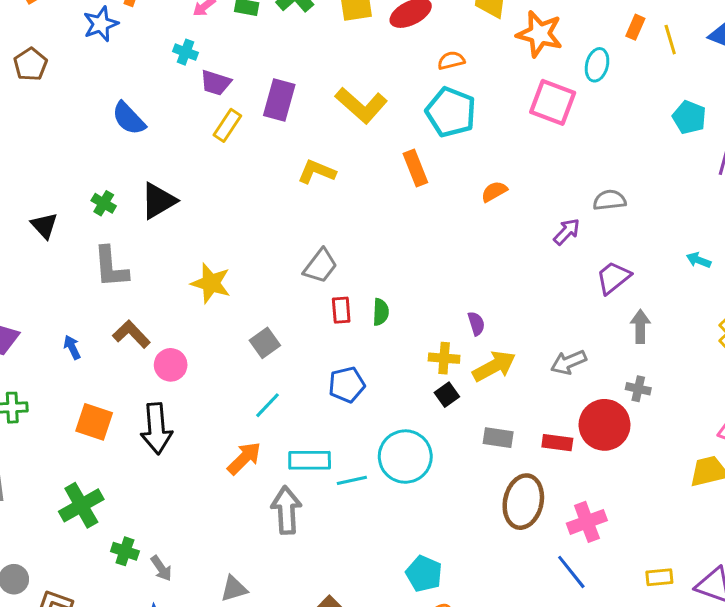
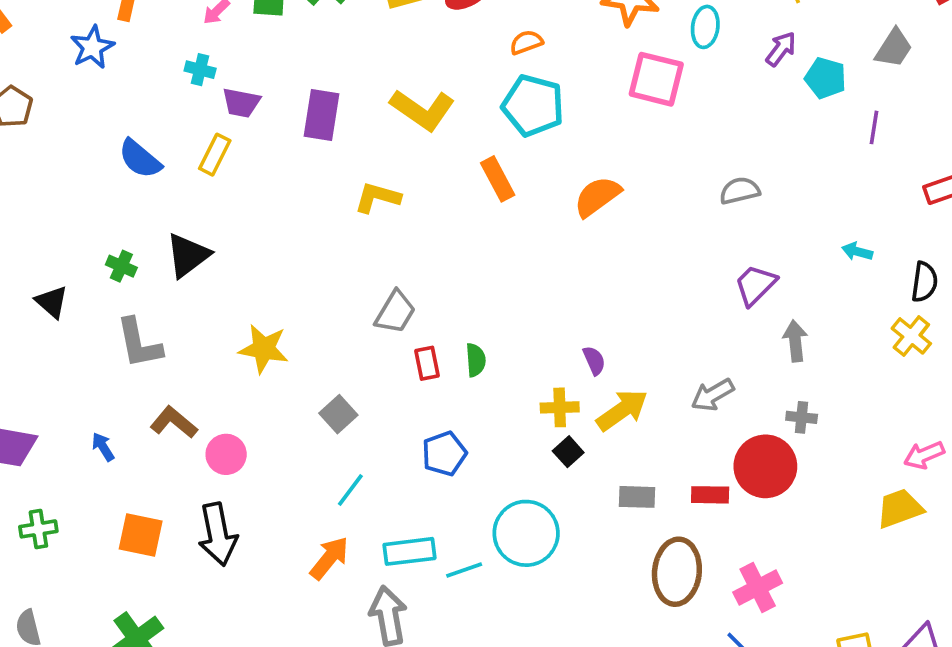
yellow rectangle: (227, 125) -> (215, 155), moved
orange semicircle: (494, 191) -> (597, 196), size x1.5
purple arrow: (567, 232) -> (781, 49), moved

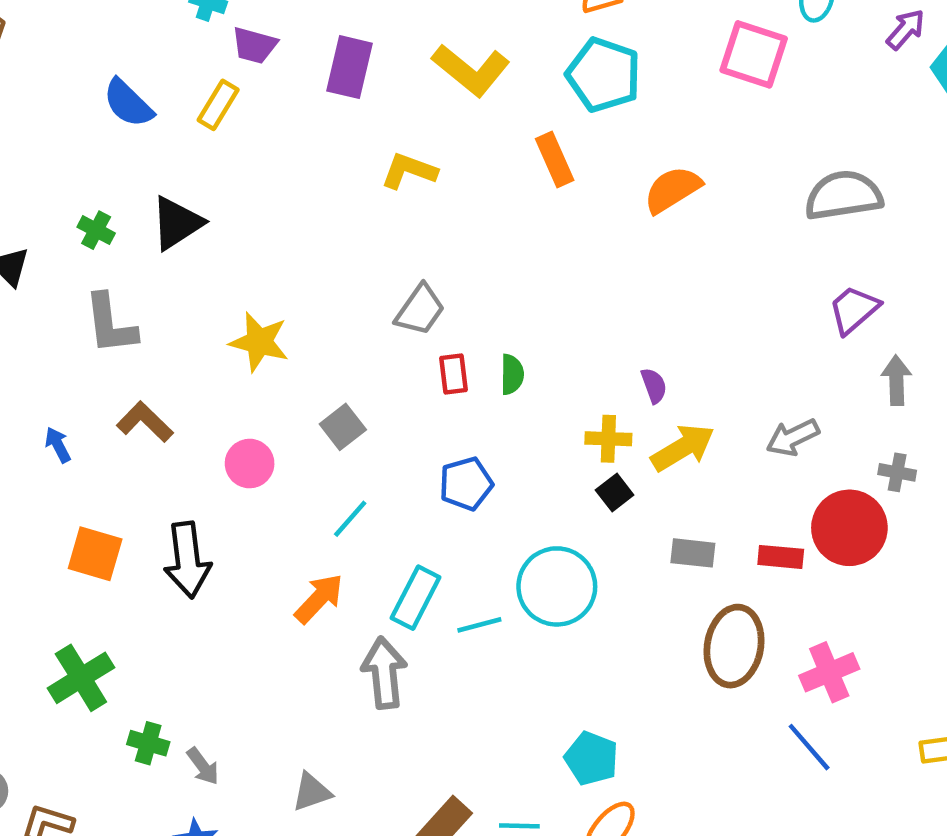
gray semicircle: (740, 191) -> (843, 195), size x1.6
pink circle: (226, 454) -> (250, 464), moved
cyan rectangle: (410, 551) -> (416, 598), turned -60

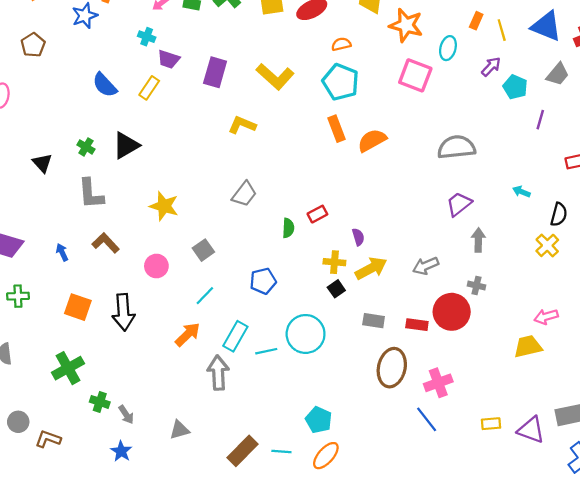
orange rectangle: (555, 160) -> (337, 129), moved
red rectangle: (454, 374) -> (317, 214), moved, turned 66

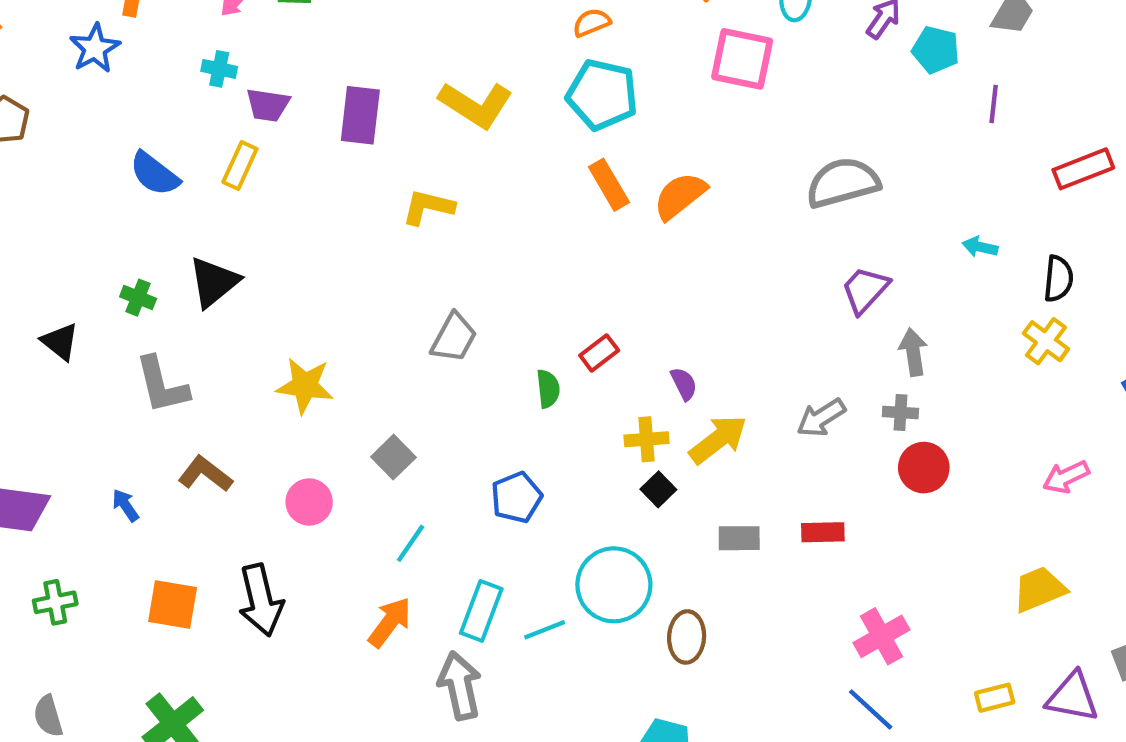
gray cross: (477, 285) -> (900, 413), moved
red circle: (452, 312) -> (924, 468), moved, size x0.7
yellow trapezoid: (528, 346) -> (1039, 589), moved
brown ellipse: (392, 368) -> (687, 637), moved, size x0.7

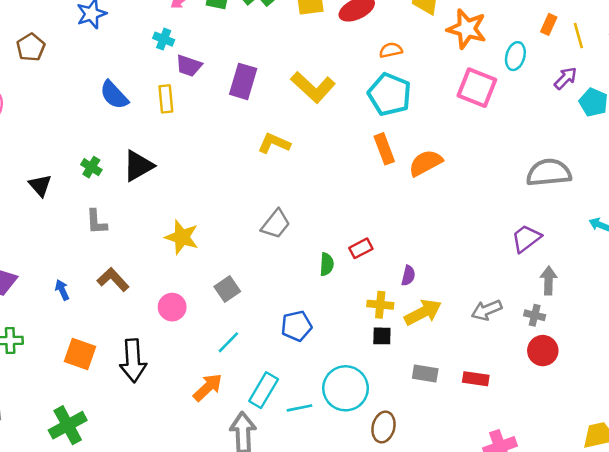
yellow rectangle: (240, 166) -> (166, 99), turned -40
gray semicircle: (843, 183) -> (549, 173), moved
purple semicircle: (684, 384) -> (408, 276), turned 30
gray L-shape: (162, 385) -> (96, 222), size x0.7
black square: (658, 489) -> (382, 336), turned 36

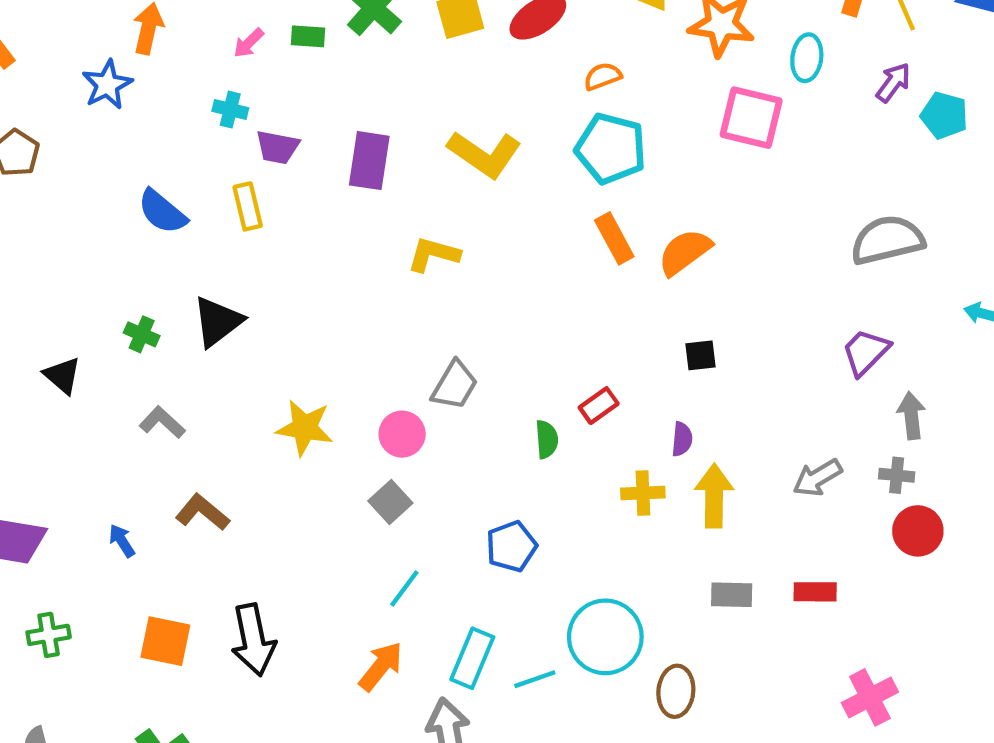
gray L-shape: (96, 222) -> (162, 422), turned 144
pink circle: (172, 307) -> (402, 434), moved
yellow arrow: (423, 312) -> (714, 496), turned -54
black square: (382, 336) -> (701, 355), moved

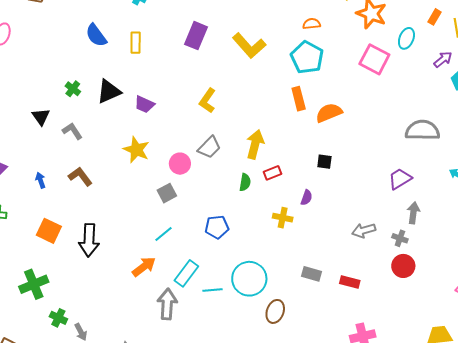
purple trapezoid: (277, 147) -> (144, 104), moved
yellow L-shape: (433, 254) -> (207, 101), moved, turned -85
black triangle: (62, 375) -> (41, 117), moved
yellow arrow: (714, 496) -> (255, 144), moved

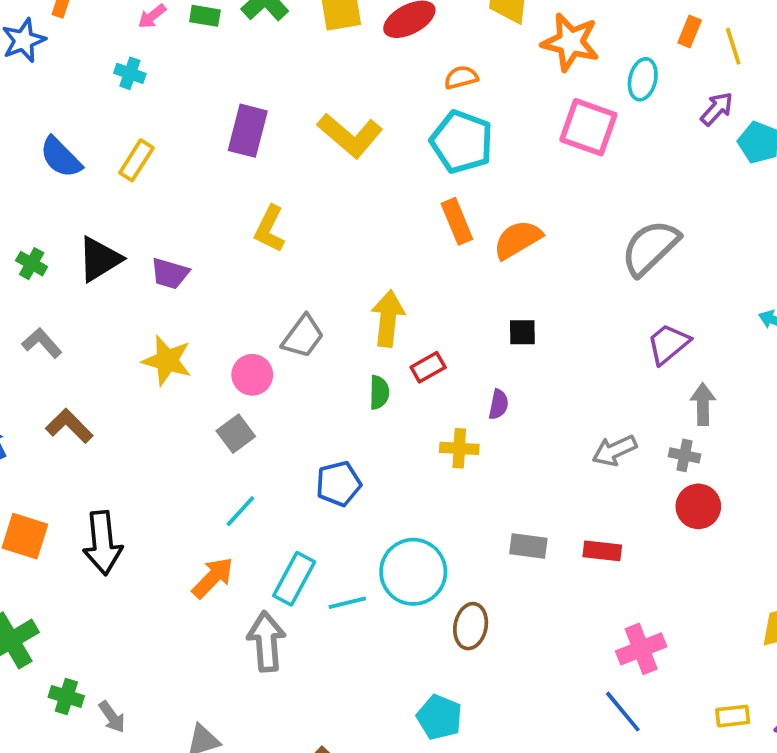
yellow rectangle: (136, 43) -> (136, 160), turned 40
yellow L-shape: (207, 101) -> (270, 229), moved
gray semicircle: (422, 130) -> (650, 248), moved, turned -36

